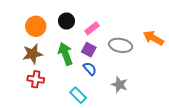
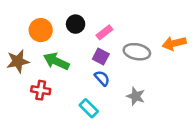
orange arrow: (153, 38) -> (174, 43), turned -42
brown star: (33, 54) -> (18, 61), moved
green arrow: (65, 54) -> (56, 61), moved, turned -45

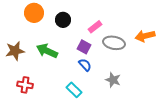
orange circle: (41, 30) -> (34, 13), moved
pink rectangle: (104, 32) -> (95, 27), moved
red cross: (41, 90) -> (25, 85), moved

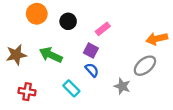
gray ellipse: (114, 43) -> (145, 66), moved, turned -50
cyan rectangle: (74, 90) -> (71, 88), moved

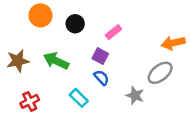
red cross: (27, 92) -> (30, 101), turned -35

